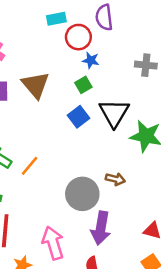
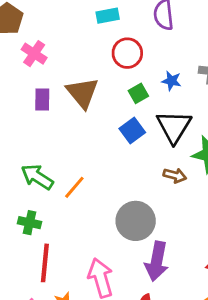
red circle: (78, 37) -> (127, 53), moved
blue star: (91, 60) -> (171, 81), moved
brown arrow: (115, 179) -> (175, 175), moved

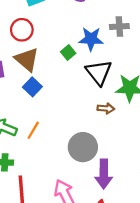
red circle: (127, 53) -> (22, 30), moved
blue star: (171, 81) -> (91, 39), size x1.6
blue square: (132, 131) -> (32, 87), moved

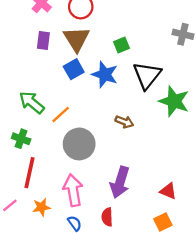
blue star: (91, 39) -> (105, 74), moved
brown arrow: (106, 108) -> (124, 122), moved
gray circle: (83, 147) -> (79, 144), moved

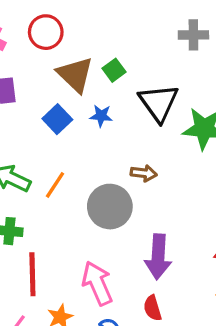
brown triangle: (76, 39) -> (75, 75), moved
blue star: (105, 74) -> (101, 116), size x0.6
gray circle: (79, 144) -> (110, 207), moved

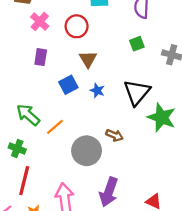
green square: (114, 70) -> (137, 44), moved
brown triangle: (75, 75) -> (88, 59), size x0.7

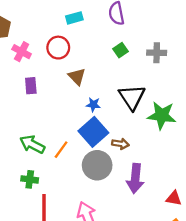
blue square: (68, 85) -> (93, 132), moved, size x1.5
purple arrow: (109, 192) -> (135, 179), moved

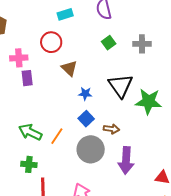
pink cross: (22, 52) -> (19, 58), moved, turned -30
blue square: (93, 132) -> (86, 119), size x0.6

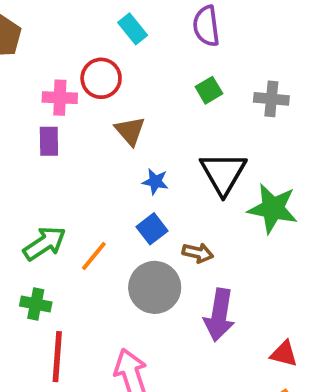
cyan rectangle: (65, 14) -> (133, 29), turned 63
pink cross: (19, 58) -> (60, 98), moved
green arrow: (30, 132) -> (45, 243), turned 115

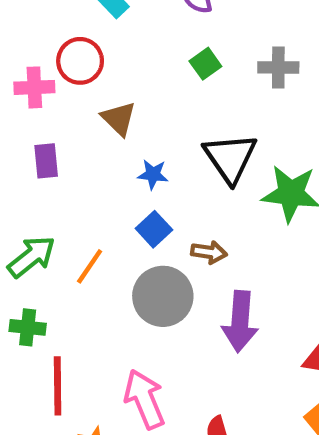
purple rectangle: (49, 141) -> (46, 161), moved

